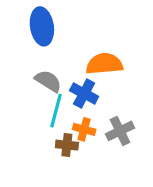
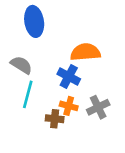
gray semicircle: (48, 81) -> (21, 65), moved
cyan line: (56, 111) -> (28, 94), moved

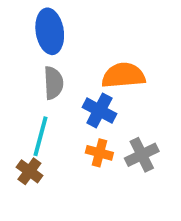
gray semicircle: (21, 65) -> (53, 83), moved, turned 55
brown cross: (55, 119) -> (29, 171), moved, turned 30

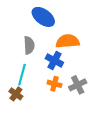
blue ellipse: (50, 31) -> (43, 17), moved, turned -45

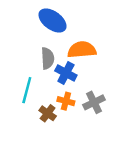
gray semicircle: (29, 45) -> (48, 58), moved
brown cross: (16, 94) -> (48, 113), moved

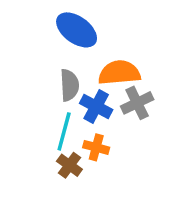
cyan line: (27, 90) -> (64, 131), moved
gray cross: (94, 102) -> (137, 103), moved

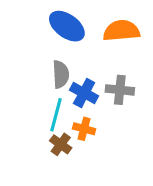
orange semicircle: (119, 73) -> (121, 31), moved
gray cross: (137, 103) -> (120, 90), turned 32

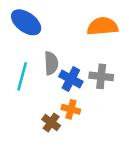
blue ellipse: (67, 26) -> (26, 22), moved
cyan line: (56, 115) -> (22, 76), moved

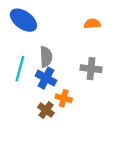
orange semicircle: (103, 26) -> (92, 24), size x0.6
blue cross: (71, 79) -> (46, 78), moved

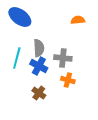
gray cross: (91, 69) -> (63, 58), moved
orange cross: (64, 98) -> (68, 80), moved

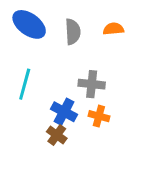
gray semicircle: (39, 48) -> (73, 32), moved
blue cross: (39, 66) -> (64, 112), moved

